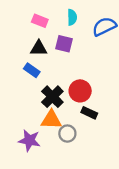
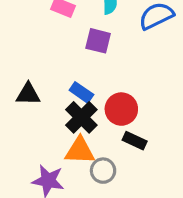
black triangle: (39, 48) -> (28, 94), moved
blue rectangle: (32, 70) -> (81, 92), moved

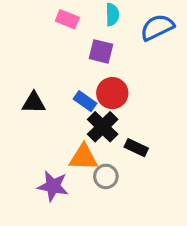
red circle: (121, 109) -> (112, 93), moved
black cross: (81, 117) -> (103, 127), moved

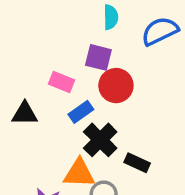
pink rectangle: (67, 19) -> (62, 82), moved
red circle: (112, 93) -> (116, 86), moved
blue rectangle: (85, 101) -> (81, 112), turned -70

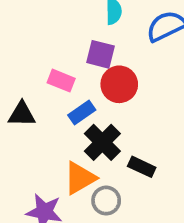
orange triangle: (79, 173) -> (80, 178), turned -32

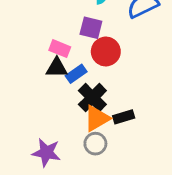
black triangle: (22, 114) -> (57, 68), moved
black rectangle: (142, 167) -> (124, 117), turned -42
orange triangle: (80, 178) -> (97, 118), moved

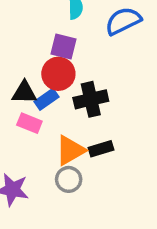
pink rectangle: (60, 49) -> (29, 123), moved
red circle: (106, 52) -> (58, 74), moved
black cross: (92, 98) -> (91, 99), moved, turned 32

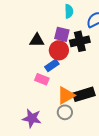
black triangle: (24, 93) -> (37, 40), moved
black cross: (91, 99) -> (80, 41), moved
black rectangle: (101, 149) -> (84, 94), size x1.5

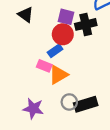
black triangle: (37, 40) -> (26, 15), moved, turned 35
black rectangle: (84, 94) -> (86, 104), moved
orange triangle: (66, 95) -> (58, 75), moved

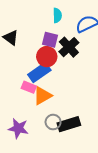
black cross: (86, 24) -> (69, 47), turned -30
blue rectangle: (55, 51) -> (39, 72), size x1.5

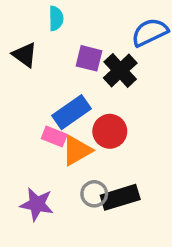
cyan semicircle: (57, 15) -> (56, 18), moved
red circle: (47, 57) -> (110, 131), moved

